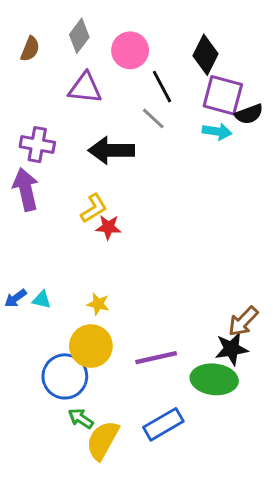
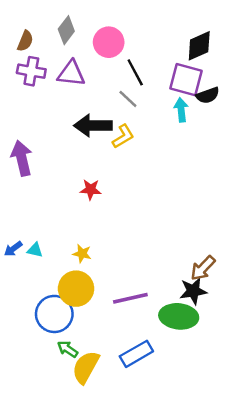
black diamond: (205, 55) -> (199, 46), moved, turned 40
cyan arrow: (217, 131) -> (181, 110), turned -105
purple cross: (37, 145) -> (31, 71), moved
yellow L-shape: (94, 208) -> (123, 136), moved

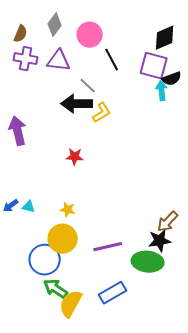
gray line: (128, 99) -> (88, 86), moved
cyan arrow: (181, 110) -> (162, 91), moved
green arrow: (68, 349) -> (56, 289), size x1.4

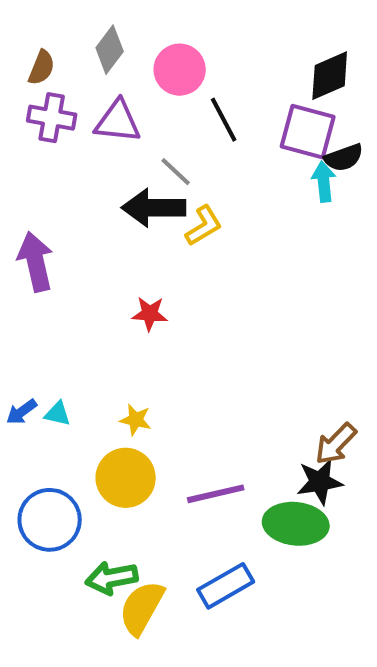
blue circle: (45, 260) -> (50, 520), moved
green arrow: (56, 289) -> (112, 578), turned -45

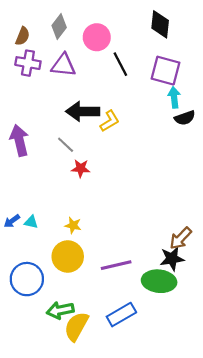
black diamond: (330, 76) -> (160, 24), moved, turned -60
black semicircle: (344, 158) -> (185, 118), moved
gray line: (176, 172) -> (66, 145), moved

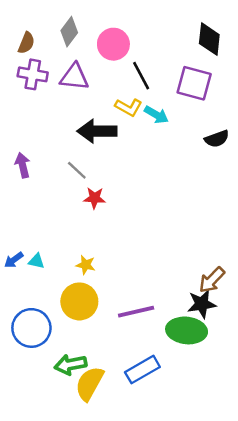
black diamond: (160, 24) -> (209, 39), moved
cyan arrow: (174, 97) -> (156, 115), moved, turned 126
yellow L-shape: (110, 121) -> (129, 107), moved, turned 60
purple arrow: (19, 140) -> (23, 165), size x0.7

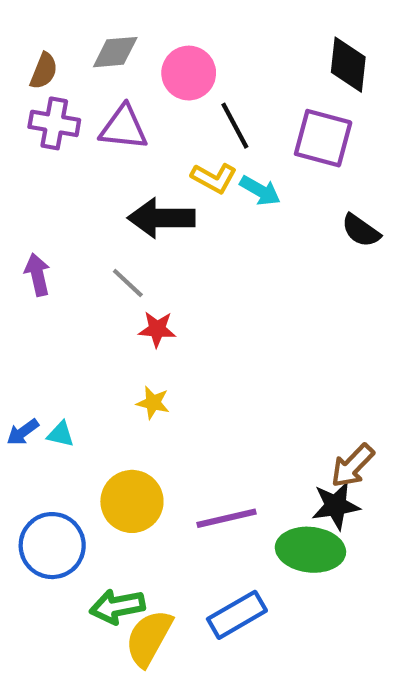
gray diamond: (69, 32) -> (115, 52), turned 48
black semicircle: (217, 139) -> (361, 231), turned 55
yellow star: (86, 265) -> (153, 403), moved

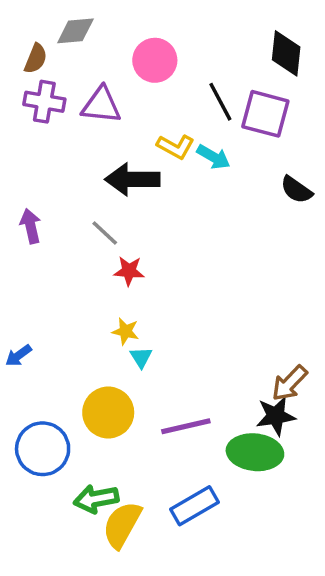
gray diamond: (115, 52) -> (75, 31), moved
black line: (235, 126) -> (220, 102), moved
cyan triangle: (61, 434) -> (141, 357), moved, turned 45

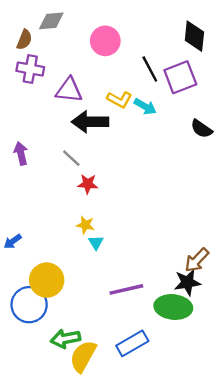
purple triangle: (101, 105) -> (69, 90), moved
purple square: (265, 114) -> (180, 77), turned -36
yellow circle: (108, 413) -> (47, 280), moved

